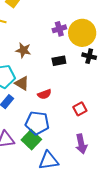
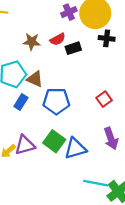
red semicircle: (44, 94) -> (58, 39), moved
blue pentagon: (37, 123) -> (56, 101), moved
blue triangle: (49, 160) -> (75, 148), moved

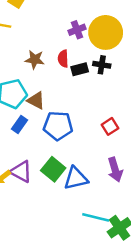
black cross: (107, 38) -> (102, 65), moved
red semicircle: (58, 39) -> (63, 59), turned 112
purple triangle: (25, 145) -> (21, 172), turned 40

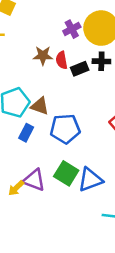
brown star: (35, 60) -> (43, 56), moved

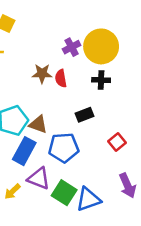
black rectangle: (80, 69) -> (84, 115), moved
blue rectangle: (26, 133) -> (24, 151), size x1.5
purple triangle: (34, 180) -> (39, 179), moved
yellow arrow: (16, 188) -> (12, 192), moved

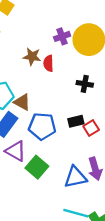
black cross: (101, 80) -> (85, 84), moved
black rectangle: (84, 115) -> (76, 121), moved
blue triangle: (88, 199) -> (75, 177), moved

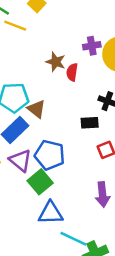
black rectangle: (76, 121) -> (90, 123), moved
blue pentagon: (42, 126) -> (50, 155), moved
blue triangle: (75, 177) -> (51, 213), moved

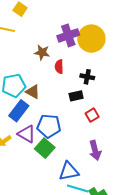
purple cross: (92, 46) -> (68, 35), size x1.5
red semicircle: (72, 72) -> (59, 67), moved
blue triangle: (51, 213) -> (69, 171), moved

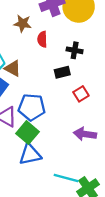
purple arrow: (95, 150) -> (85, 134), turned 114
blue triangle: (69, 171) -> (30, 154), moved

